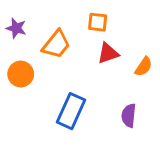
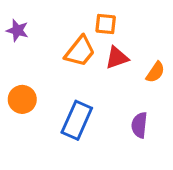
orange trapezoid: (56, 44) -> (80, 51), moved
orange circle: (21, 74) -> (22, 99), moved

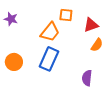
red triangle: (117, 58) -> (91, 25), moved
blue rectangle: (77, 120) -> (49, 59), moved

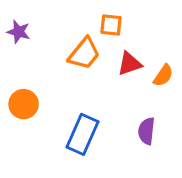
red triangle: (91, 25) -> (130, 64), moved
blue rectangle: (49, 59) -> (82, 134), moved

